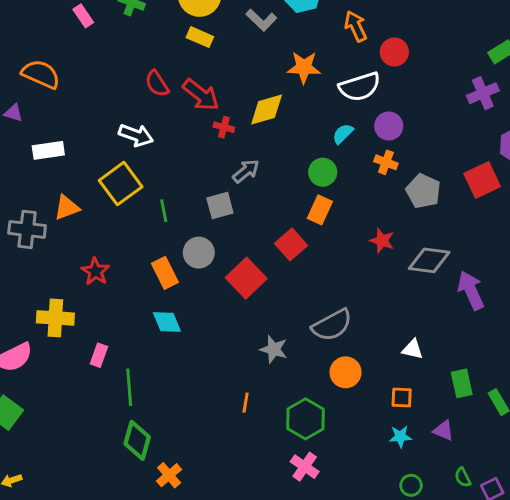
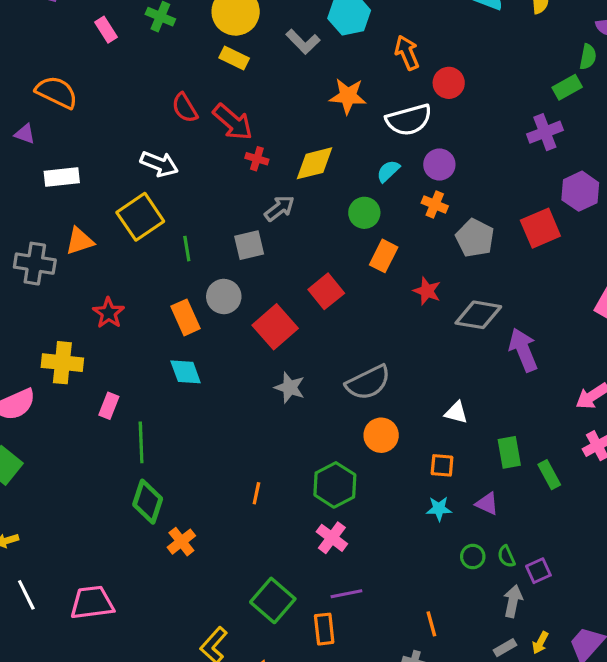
yellow diamond: (267, 109) -> (315, 163), moved
orange rectangle: (320, 210) -> (384, 256), moved
gray star: (274, 349) -> (290, 387), moved
orange line: (246, 403) -> (256, 493), moved
green circle: (411, 485) -> (473, 557), moved

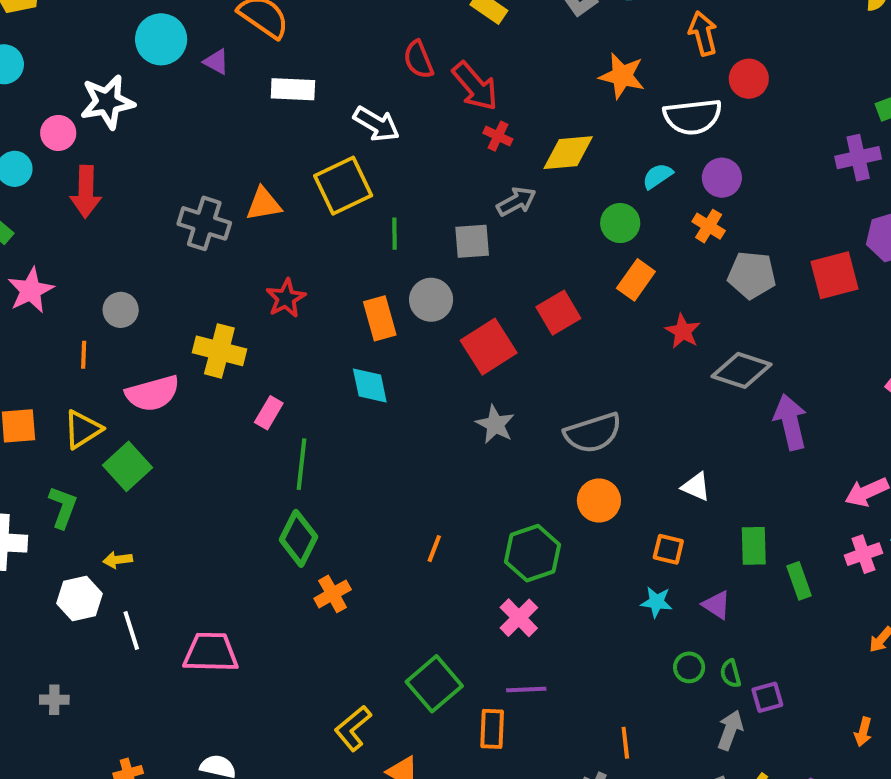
white rectangle: (62, 177) -> (293, 89), moved
gray pentagon: (475, 238) -> (752, 275), turned -30

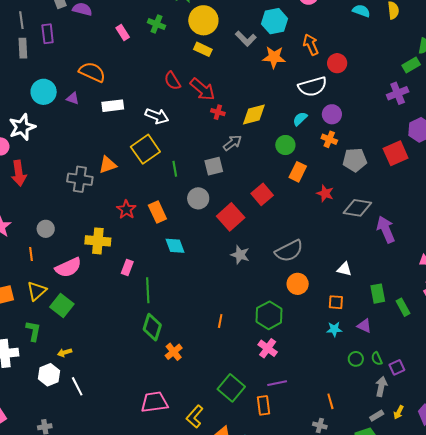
orange star: (622, 76) -> (274, 57), moved
orange rectangle: (380, 318) -> (157, 212), moved
pink trapezoid: (211, 652) -> (154, 402), moved

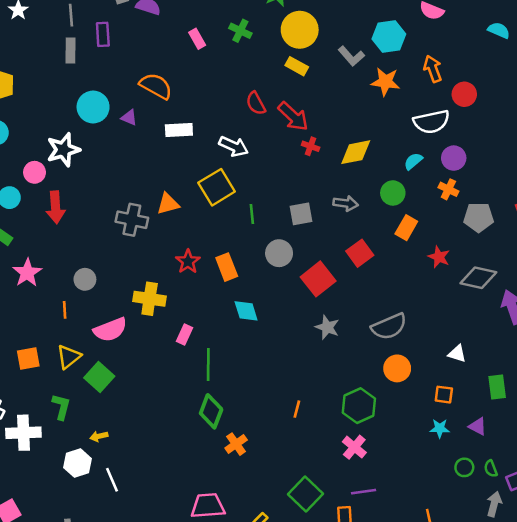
gray arrow: (232, 143) -> (346, 203), moved, turned 42

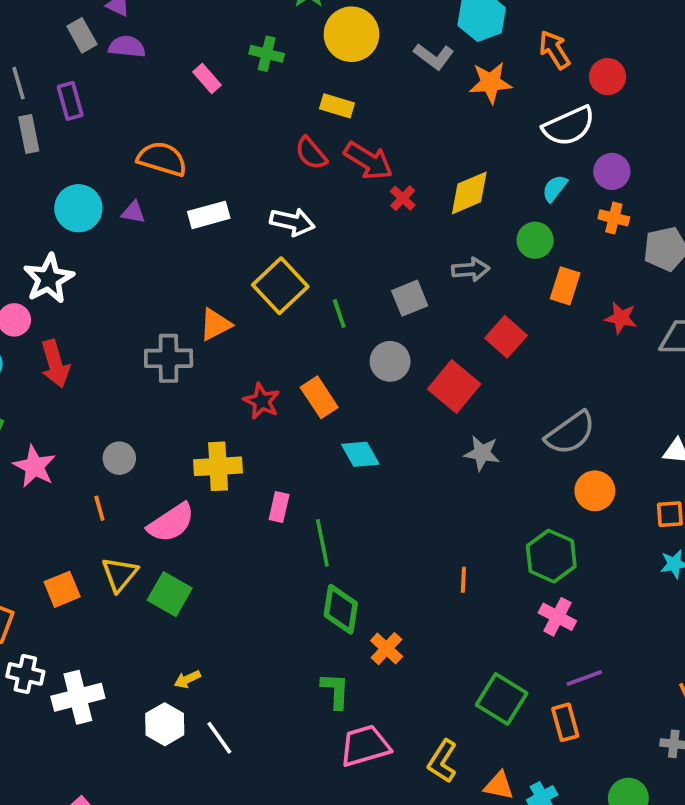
yellow rectangle: (297, 66) -> (337, 106), moved
red cross: (311, 146) -> (403, 198), turned 36
green L-shape: (61, 407) -> (335, 691), moved

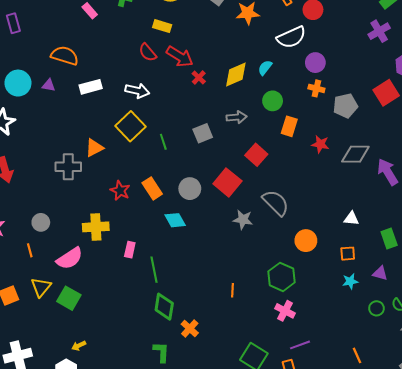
cyan semicircle: (555, 188) -> (265, 68), moved
gray circle: (390, 361) -> (190, 189), moved
gray semicircle: (570, 433) -> (276, 203), moved, turned -100

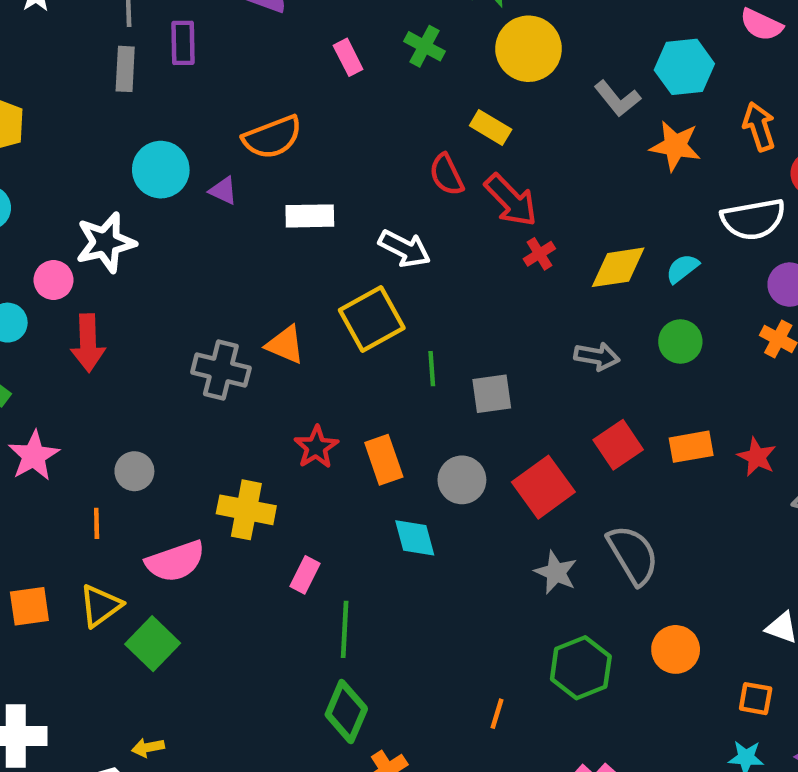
orange semicircle: (65, 56) -> (272, 137), turned 128
orange rectangle: (289, 126) -> (691, 447), moved, turned 48
gray square: (203, 133) -> (492, 394), moved
orange triangle: (94, 148) -> (285, 345), turned 36
green hexagon: (282, 277) -> (581, 668), moved

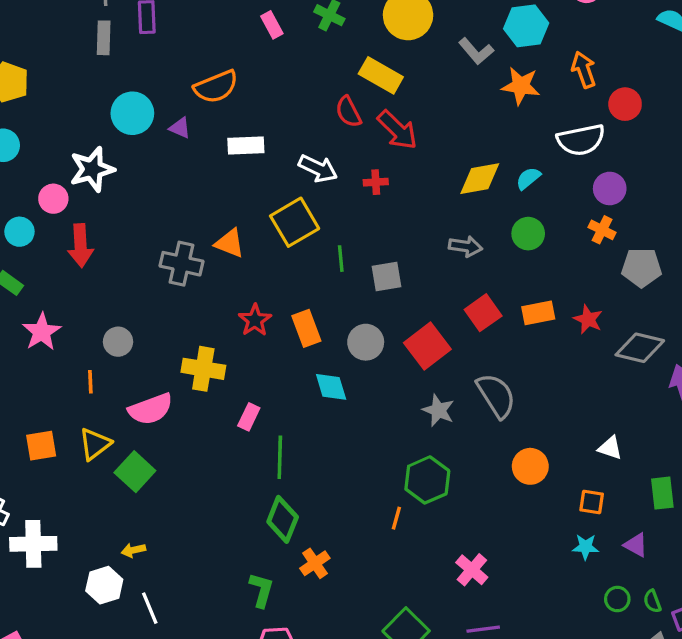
yellow rectangle: (491, 127) -> (381, 75), size x1.4
red cross: (539, 254) -> (376, 182), moved, turned 30
green hexagon: (581, 668) -> (427, 480), moved

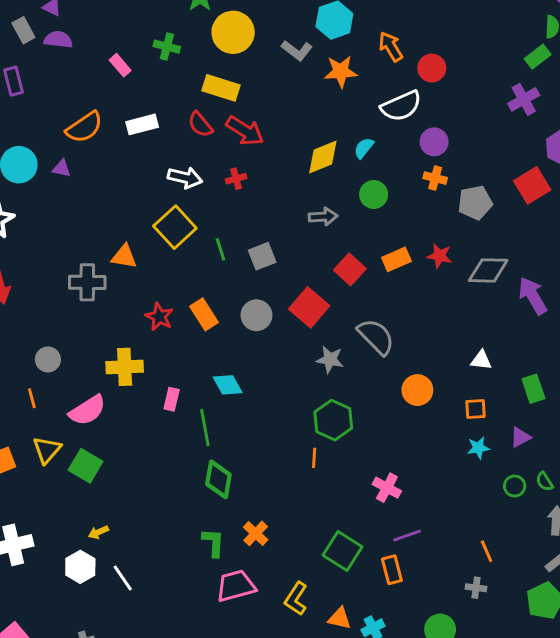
white rectangle: (246, 146) -> (142, 124), moved
cyan diamond: (331, 387) -> (228, 385), moved
purple triangle: (636, 545) -> (520, 437), turned -45
orange cross: (315, 563) -> (256, 533), moved

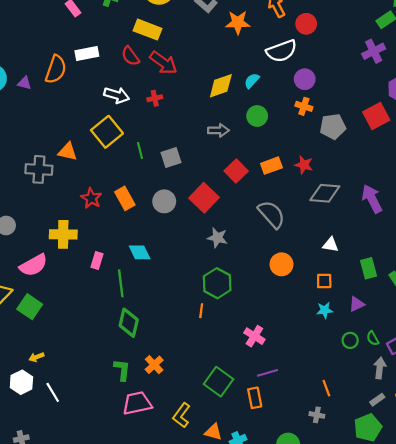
orange semicircle: (84, 127) -> (56, 69), moved, turned -40
gray diamond: (488, 270) -> (325, 193), moved
gray semicircle: (376, 337) -> (272, 214), moved

